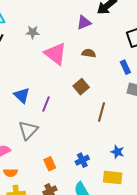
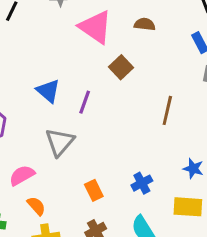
brown square: (81, 87) -> (121, 67), moved
orange semicircle: (11, 173) -> (36, 206), turned -128

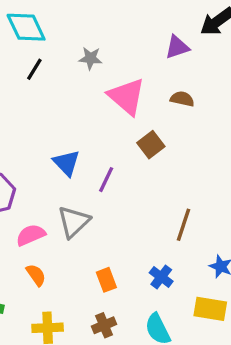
brown line: (167, 110) -> (183, 225), moved
pink semicircle: (22, 175) -> (31, 235), moved
blue cross: (142, 183) -> (161, 277), turned -30
orange semicircle: (36, 206) -> (36, 275), moved

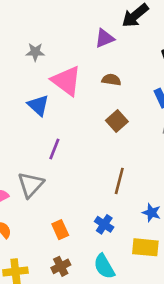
brown square: (151, 145) -> (117, 121), moved
blue triangle: (66, 163) -> (38, 105), moved

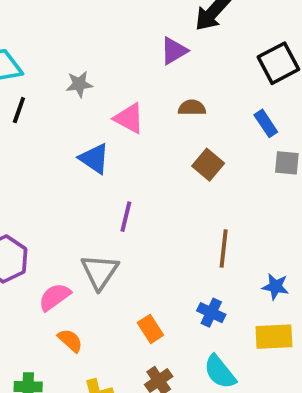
pink triangle: (66, 81) -> (129, 118), size x0.7

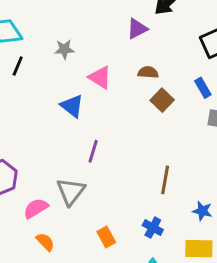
brown square: (208, 165) -> (162, 100), moved

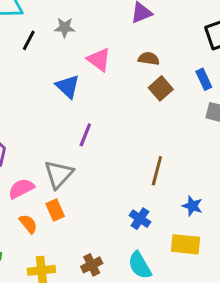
black line: (18, 66) -> (29, 40), moved
orange rectangle: (106, 237) -> (55, 210), moved

